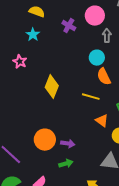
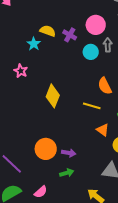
yellow semicircle: (37, 12) -> (48, 31), moved
cyan circle: (97, 58) -> (91, 52), moved

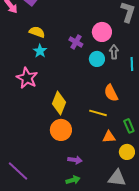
yellow semicircle: (48, 31) -> (37, 32), moved
pink star: (21, 71) -> (27, 78), size x1.5
orange triangle: (103, 130) -> (109, 137), turned -40
orange circle: (46, 149) -> (61, 130), moved

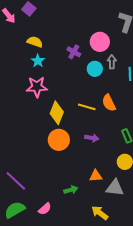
pink star: (27, 78) -> (37, 87), moved, turned -30
yellow line: (98, 113) -> (87, 107), moved
orange triangle: (109, 137) -> (96, 176), moved
purple arrow: (75, 160) -> (92, 138), moved

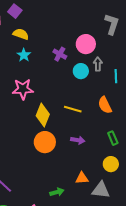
yellow semicircle: (35, 42) -> (21, 34), moved
cyan star: (38, 61) -> (24, 55), moved
orange semicircle: (109, 103) -> (105, 105), moved

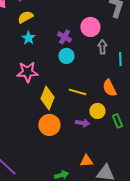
yellow semicircle: (21, 34) -> (25, 17), turned -49
cyan circle: (81, 71) -> (66, 56), moved
yellow circle: (111, 164) -> (97, 111), moved

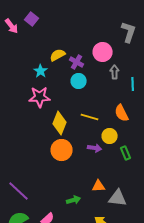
yellow semicircle: (25, 17) -> (58, 55), moved
cyan star: (28, 38) -> (41, 71), moved
green rectangle: (117, 121) -> (126, 153), moved

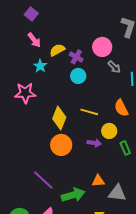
pink arrow: (12, 26) -> (34, 40), moved
gray arrow: (115, 72) -> (114, 67), turned 136
pink star: (40, 97) -> (25, 93), moved
purple line: (19, 191) -> (43, 180), moved
green arrow: (74, 200) -> (73, 195), size x1.6

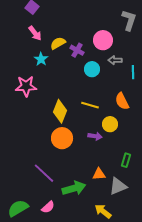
gray arrow: (114, 67) -> (115, 60), turned 136
cyan circle: (78, 76) -> (92, 69), moved
green rectangle: (125, 148) -> (126, 160), moved, turned 40
gray triangle: (117, 193) -> (118, 186), turned -30

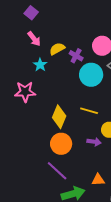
cyan circle: (92, 69) -> (91, 75), size x1.5
purple line: (44, 173) -> (57, 171), moved

